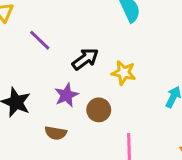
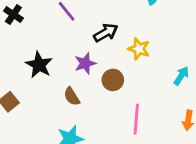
brown semicircle: (56, 133) -> (72, 96), turned 42

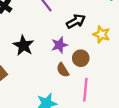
brown semicircle: (72, 96) -> (63, 70), moved
pink line: (136, 119) -> (85, 90), moved

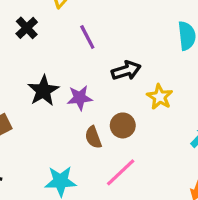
purple star: (59, 45) -> (80, 98), moved
pink line: (85, 90) -> (121, 172), turned 30

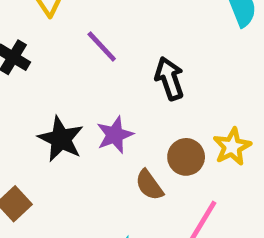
black arrow: (126, 71) -> (169, 79), turned -76
yellow star: (160, 97) -> (232, 147), moved, turned 30

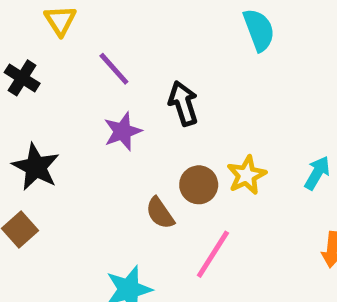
purple star: (115, 135) -> (123, 131), moved
black star: (61, 139) -> (36, 167), moved

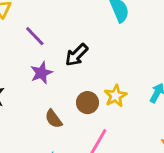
black arrow: (183, 103) -> (77, 55), turned -115
brown semicircle: (160, 213) -> (54, 119), moved

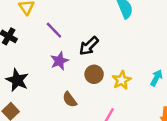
brown circle: (87, 103) -> (94, 74), moved

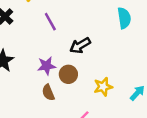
purple star: (59, 61) -> (46, 66), moved
brown circle: (94, 74) -> (68, 74), moved

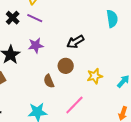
purple line: (50, 22) -> (35, 18), moved, turned -35
purple star: (46, 66) -> (36, 45), moved

